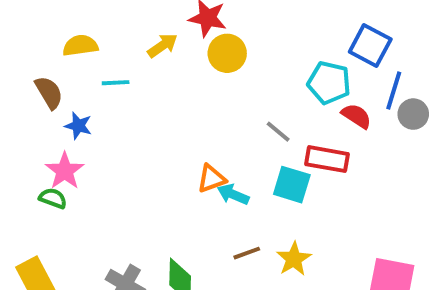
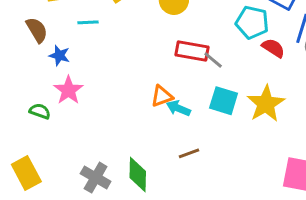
red rectangle: (327, 159) -> (192, 51), moved
pink star: (65, 171) -> (68, 90), moved
yellow star: (294, 259) -> (266, 104), moved, size x1.4

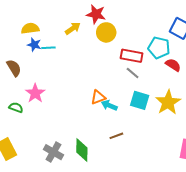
brown semicircle: (37, 30) -> (14, 68), moved
red rectangle: (192, 51) -> (132, 56), moved
blue star: (59, 56) -> (34, 45), moved

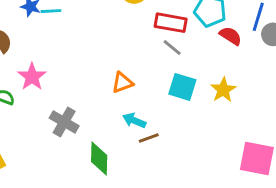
yellow star: (168, 102) -> (223, 90), size x0.7
cyan arrow: (109, 105) -> (134, 121), moved
gray cross: (53, 152) -> (64, 122), moved

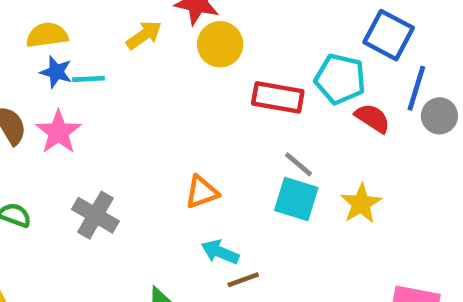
gray line: (172, 48) -> (299, 164), moved
pink star: (32, 77) -> (58, 132), moved
gray cross: (64, 122) -> (95, 215), moved

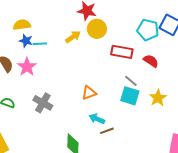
yellow arrow: (144, 35) -> (73, 37), moved
cyan pentagon: (340, 79) -> (148, 30), moved
red semicircle: (372, 118) -> (151, 61), moved

